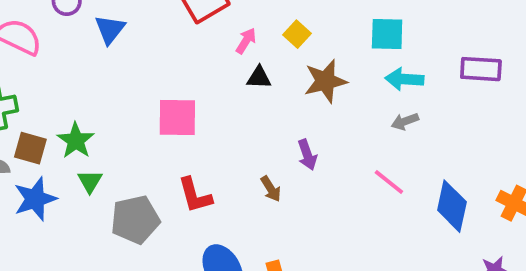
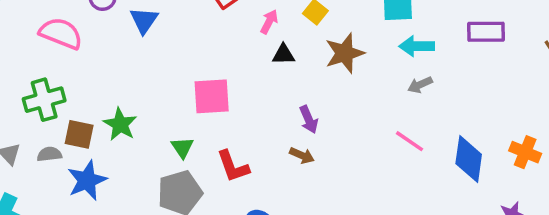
purple arrow: (307, 155) -> (309, 119), moved
green triangle: (90, 181) -> (182, 148), moved
brown arrow: (271, 189) -> (302, 155), turned -30

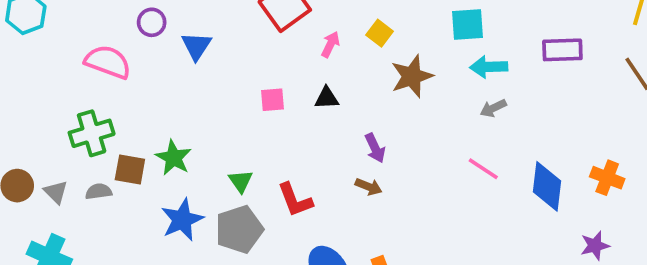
black triangle: (284, 54) -> (327, 98), moved
pink square: (212, 96) -> (272, 100), moved, size x0.6
blue star: (87, 180) -> (182, 220), moved

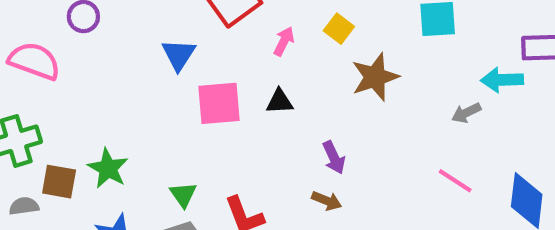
blue triangle: (196, 46) -> (179, 55), moved
cyan arrow: (489, 67) -> (502, 80), moved
pink square: (272, 100) -> (219, 103), size x1.6

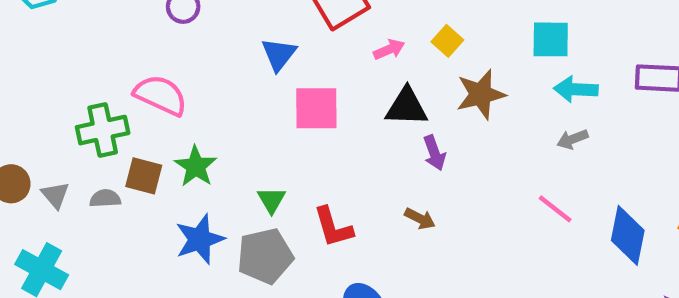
pink arrow: (284, 41) -> (389, 49), turned 36
pink semicircle: (34, 61) -> (161, 95), moved
cyan arrow: (502, 80) -> (576, 89), moved
black triangle: (280, 101) -> (406, 107), moved, size x1.5
purple arrow: (334, 157) -> (434, 153), moved

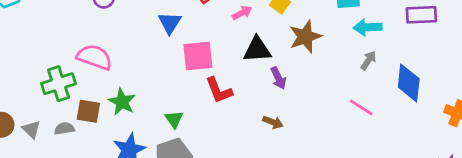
gray arrow: (572, 139) -> (368, 60), turned 150
red L-shape: (333, 227) -> (219, 90), moved
blue diamond: (628, 235) -> (409, 83), moved

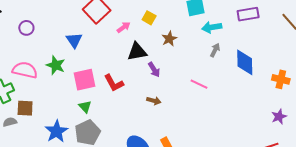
brown star: (305, 37) -> (169, 39), size x0.7
pink square: (198, 56) -> (85, 80), moved
green star: (122, 102) -> (56, 65), moved
pink line: (361, 107) -> (199, 84), moved

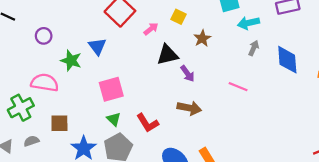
green star: (56, 65) -> (71, 61), moved
red L-shape: (114, 83) -> (148, 123), moved
brown arrow: (154, 101) -> (189, 108), size x1.5
brown square: (25, 108) -> (59, 123), moved

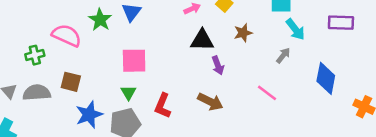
cyan arrow: (248, 23) -> (295, 29), turned -130
gray arrow: (254, 48) -> (283, 55), moved
green cross: (21, 108) -> (35, 55), size x0.7
red L-shape: (148, 123) -> (163, 106), turned 40
gray semicircle: (31, 141) -> (37, 93), size x1.6

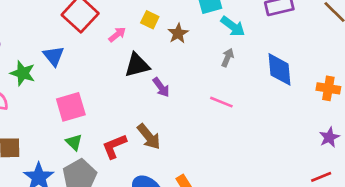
brown star: (243, 33) -> (178, 33), moved
brown arrow: (210, 102) -> (149, 137), moved, turned 40
red L-shape: (163, 106) -> (114, 146), turned 60

